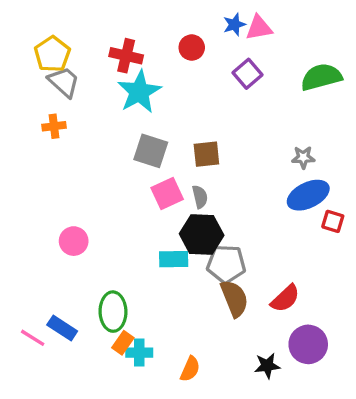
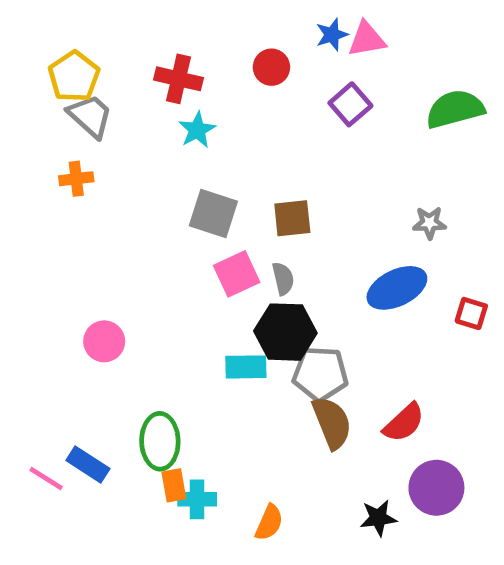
cyan star: (139, 92) -> (197, 130), size x0.6
blue ellipse: (308, 195) -> (397, 288), moved
orange rectangle: (123, 343) -> (174, 485), turned -45

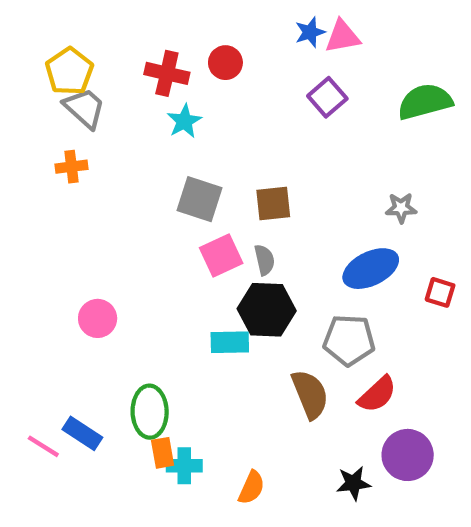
red circle: (271, 67) -> (225, 63), moved
gray pentagon: (320, 374) -> (349, 340), moved

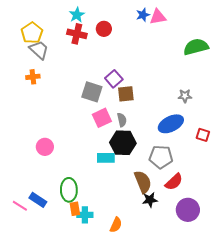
purple square: (327, 97) -> (114, 79), moved
cyan star: (184, 121) -> (77, 15), moved
black star: (353, 483) -> (150, 200), moved

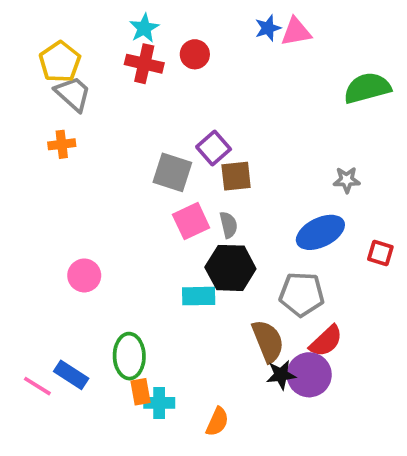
purple circle: (188, 210) -> (309, 375), moved

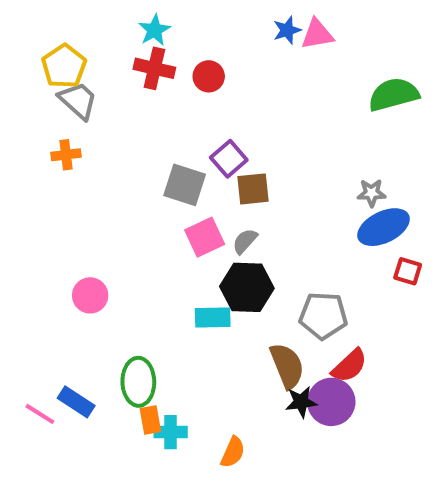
red circle: (195, 54) -> (209, 76), moved
gray semicircle: (229, 225) -> (245, 241), turned -125
blue ellipse: (320, 232) -> (384, 227), moved

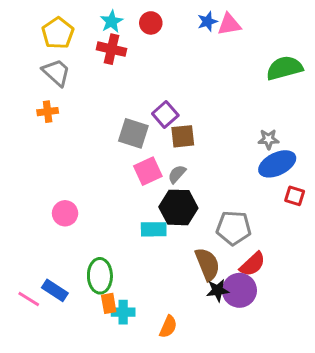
yellow pentagon: (64, 66) -> (58, 33), moved
red circle: (209, 76) -> (151, 23), moved

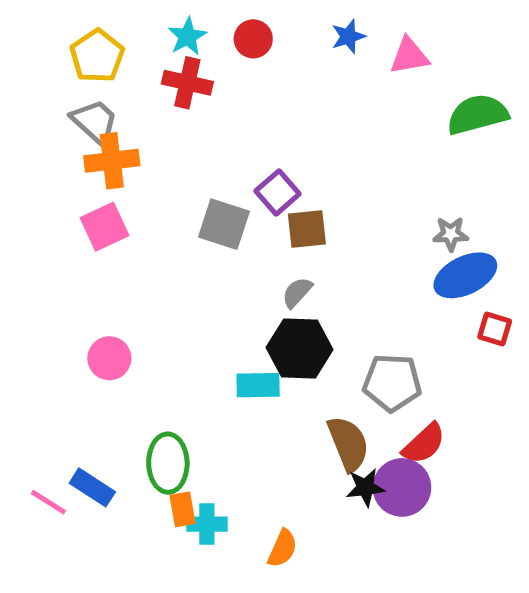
pink triangle: (229, 24) -> (409, 56), moved
orange cross: (48, 112) -> (112, 161), moved, size x1.5
pink square: (148, 171) -> (104, 227), moved

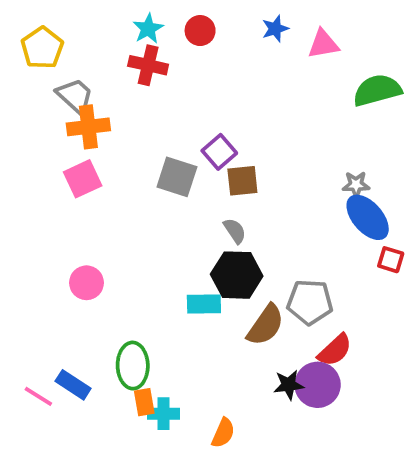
yellow pentagon: (97, 56) -> (42, 48), moved
blue ellipse: (465, 275) -> (368, 217), turned 75
gray semicircle: (297, 292) -> (235, 231), turned 104
brown semicircle: (348, 444) -> (266, 325), moved, turned 57

